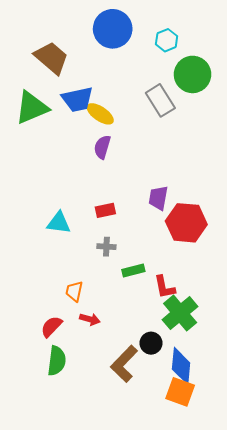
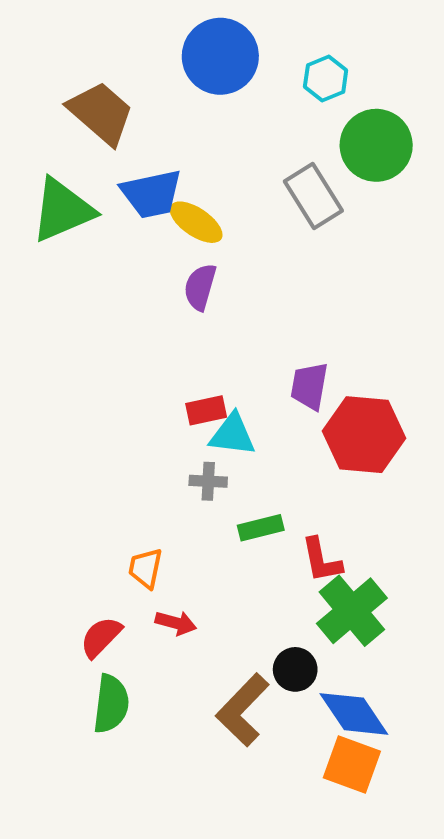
cyan triangle: (59, 223) -> (232, 435), moved
blue diamond: (181, 366) -> (354, 714), turned -39

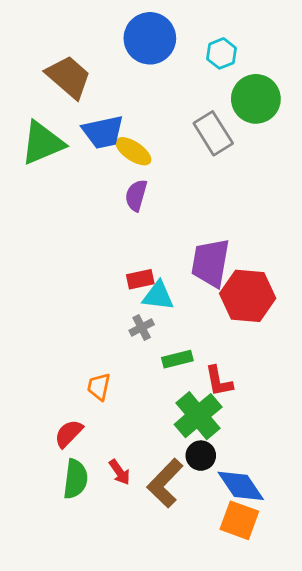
purple trapezoid: (309, 386) -> (210, 263), size x1.5
gray cross: (208, 481) -> (142, 328), turned -30
green cross: (352, 611) -> (198, 416), moved
red arrow: (176, 623) -> (120, 472), moved, turned 40

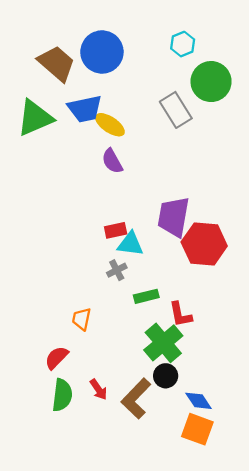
blue circle: (150, 38) -> (102, 52), moved
purple semicircle: (136, 195) -> (112, 161), turned -45
blue diamond: (241, 486) -> (199, 401), size x0.7

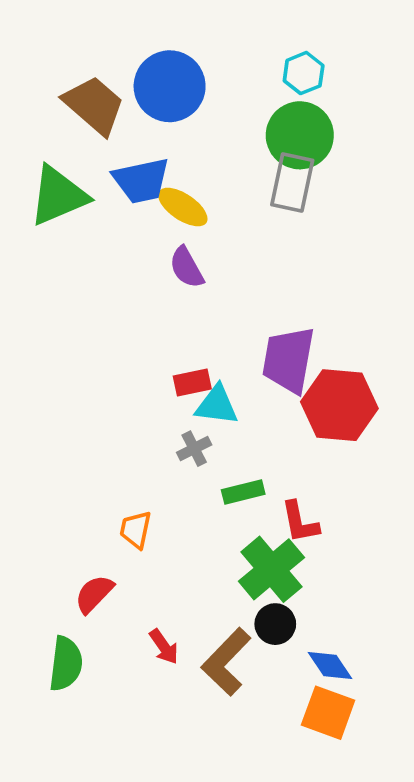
green circle: (211, 82) -> (300, 135), moved
gray rectangle: (176, 110) -> (292, 182), turned 44
green semicircle: (62, 395) -> (66, 664), moved

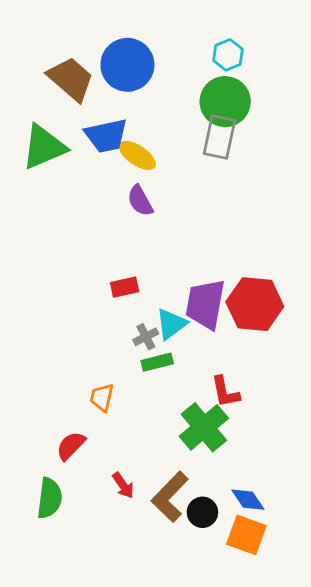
purple trapezoid: (288, 360) -> (205, 304), moved
red rectangle: (192, 383) -> (125, 287), moved
cyan triangle: (217, 405) -> (171, 324), moved, turned -44
green rectangle: (243, 492) -> (157, 362), moved
black circle: (275, 624) -> (202, 512), moved

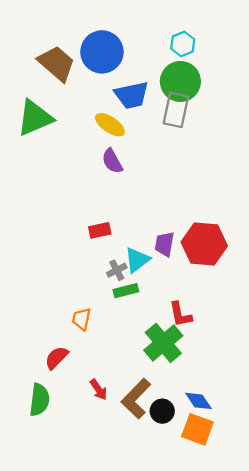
blue trapezoid: (106, 136) -> (132, 95), moved
purple trapezoid: (205, 304) -> (164, 244), size x0.6

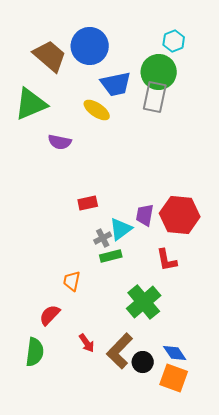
cyan hexagon: (183, 44) -> (174, 41), moved
purple semicircle: (112, 161) -> (60, 142), moved, turned -50
red L-shape: (180, 315) -> (167, 260), moved

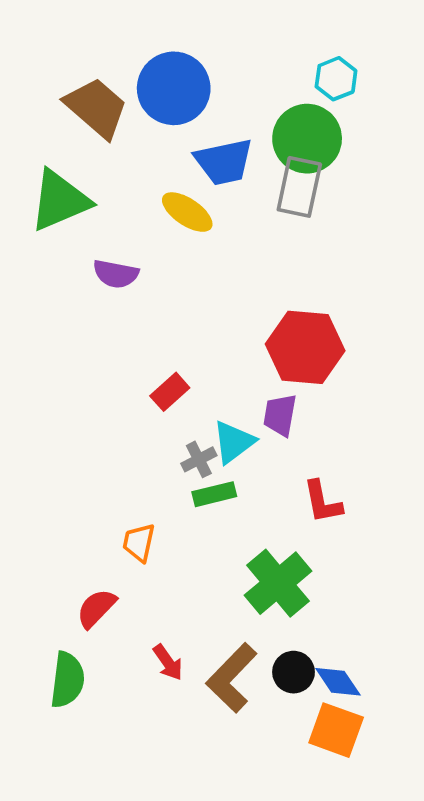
red rectangle: (88, 203) -> (170, 392), turned -30
red hexagon: (180, 215) -> (305, 347), moved
black circle: (143, 362) -> (294, 672), moved

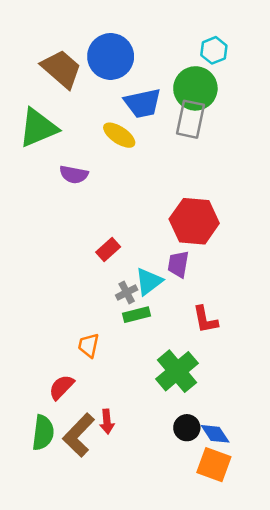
red arrow: (168, 662) -> (107, 422), turned 30
brown L-shape: (232, 678) -> (79, 435), moved

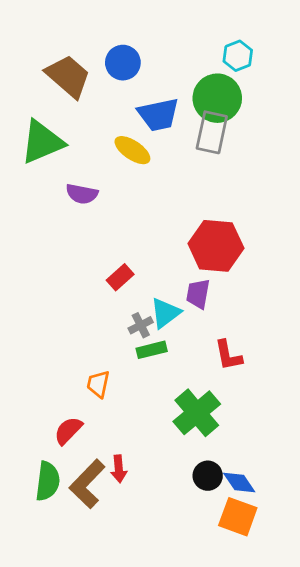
blue circle: (111, 56) -> (123, 63), size x0.7

